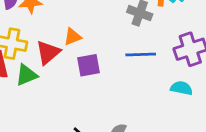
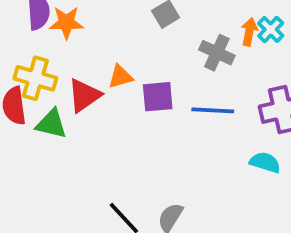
purple square: (88, 65) -> (158, 97), moved
green triangle: (26, 75) -> (51, 124), turned 30

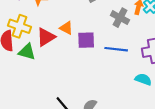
orange triangle: (120, 77) -> (66, 28), turned 40

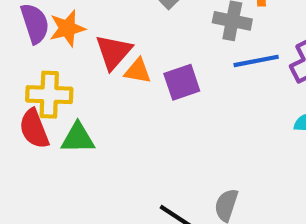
red triangle: (46, 37) -> (113, 52), moved
blue line: (116, 49) -> (256, 61), moved

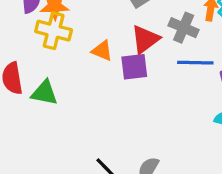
red triangle: (113, 52) -> (145, 39), moved
yellow cross: (49, 95) -> (54, 31), moved

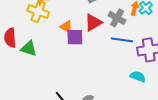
purple square: (134, 67) -> (75, 37), moved

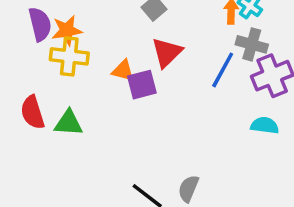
gray cross: (117, 18) -> (252, 44), moved
blue line: (122, 40) -> (223, 70), turned -55

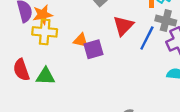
red triangle: (167, 52) -> (123, 26), moved

